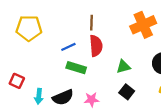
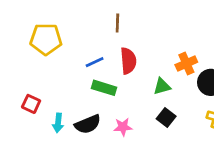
brown line: (92, 23) -> (117, 23), moved
orange cross: (143, 25) -> (186, 63), moved, size x0.7

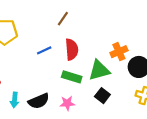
brown line: (117, 23) -> (63, 19), turned 32
green triangle: (162, 86) -> (99, 70), size x1.5
green rectangle: (104, 88) -> (72, 77), moved

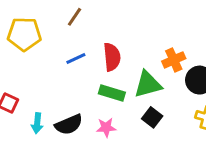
brown line: (63, 19) -> (75, 17), moved

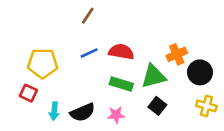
yellow pentagon: (24, 34) -> (43, 63), moved
red semicircle: (112, 57) -> (121, 52), turned -75

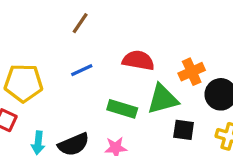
red semicircle: (121, 52) -> (138, 60), moved
black square: (157, 106) -> (184, 130), moved, turned -30

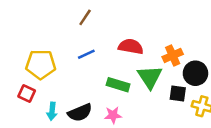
green triangle: (163, 99) -> (150, 77), turned -48
black square: (184, 130) -> (178, 94), moved

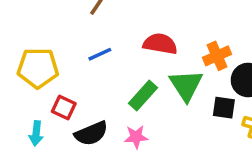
green rectangle: (118, 85) -> (143, 96), turned -65
red square: (27, 94) -> (64, 108), moved
cyan arrow: (52, 111) -> (36, 133), moved

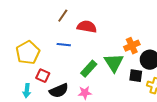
red semicircle: (160, 44) -> (87, 27), moved
blue line: (100, 54) -> (64, 45), turned 32
yellow pentagon: (38, 68) -> (28, 53), turned -30

